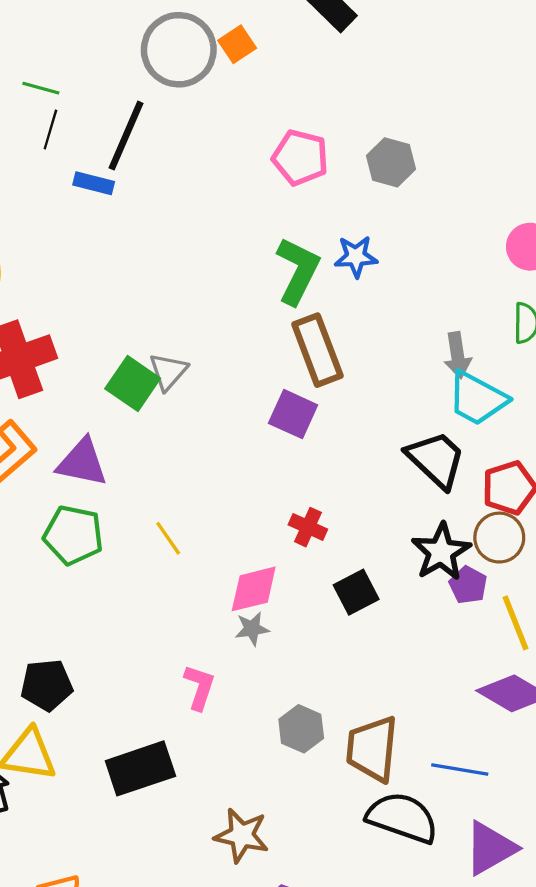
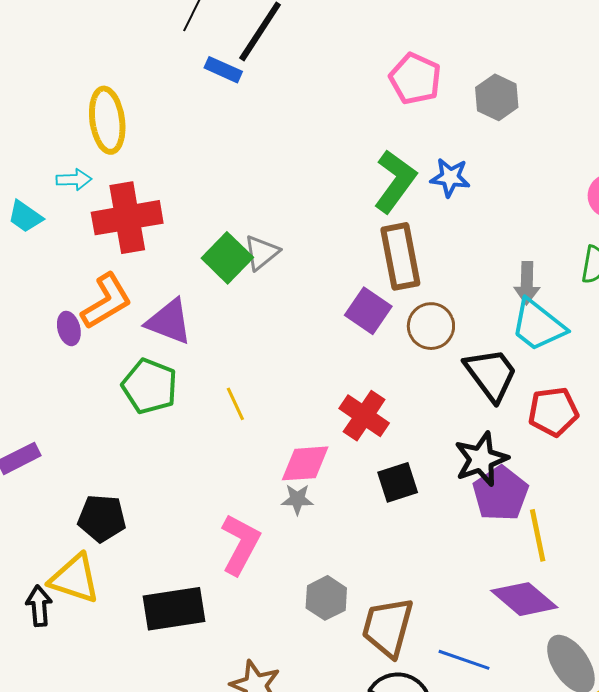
red cross: (308, 527) -> (364, 416), size x1.4
brown circle: (499, 538) -> (431, 326), moved
purple pentagon: (468, 585) -> (500, 494), size x1.6
pink L-shape: (199, 687) -> (240, 544), size x1.4

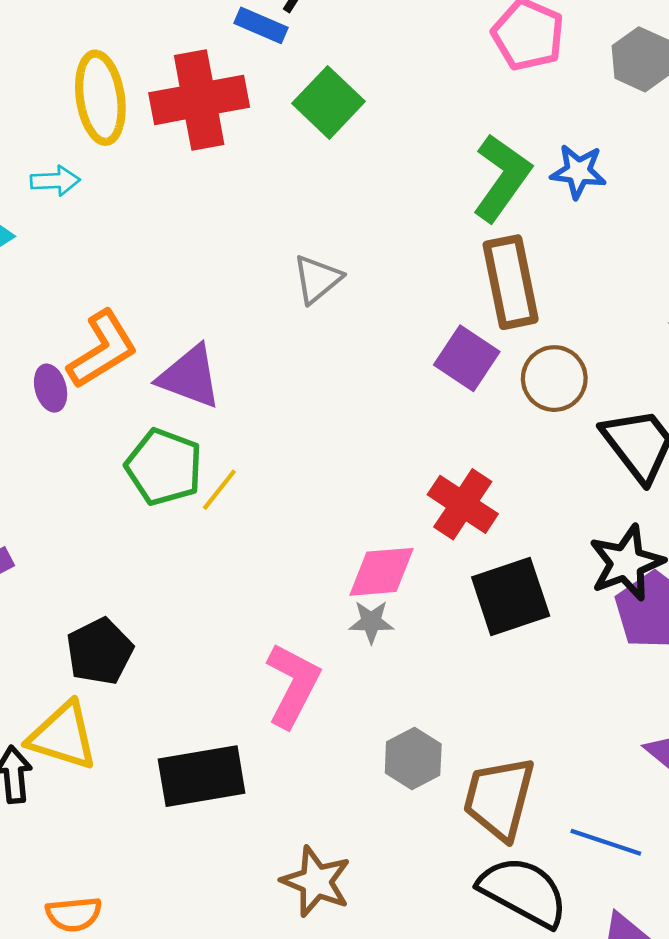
red cross: (127, 218) -> (199, 100), moved
green square: (227, 258) -> (328, 102), moved
yellow line: (235, 404) -> (219, 490), moved, turned 64
black square: (398, 482) -> (511, 597), size x1.4
black pentagon: (102, 518) -> (100, 651), turned -30

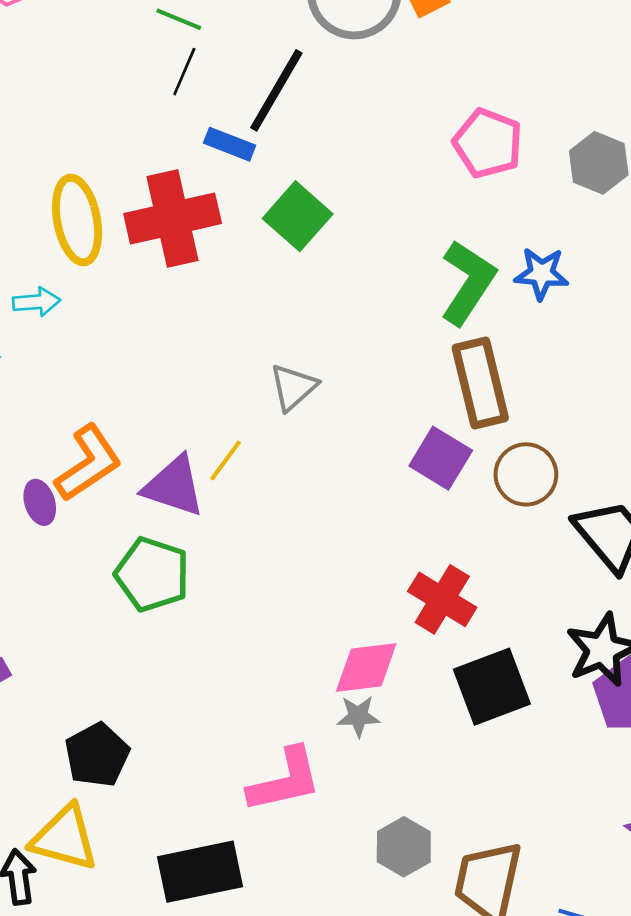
yellow line: (219, 490) -> (225, 460), moved
pink L-shape: (293, 685) -> (285, 780), turned 52

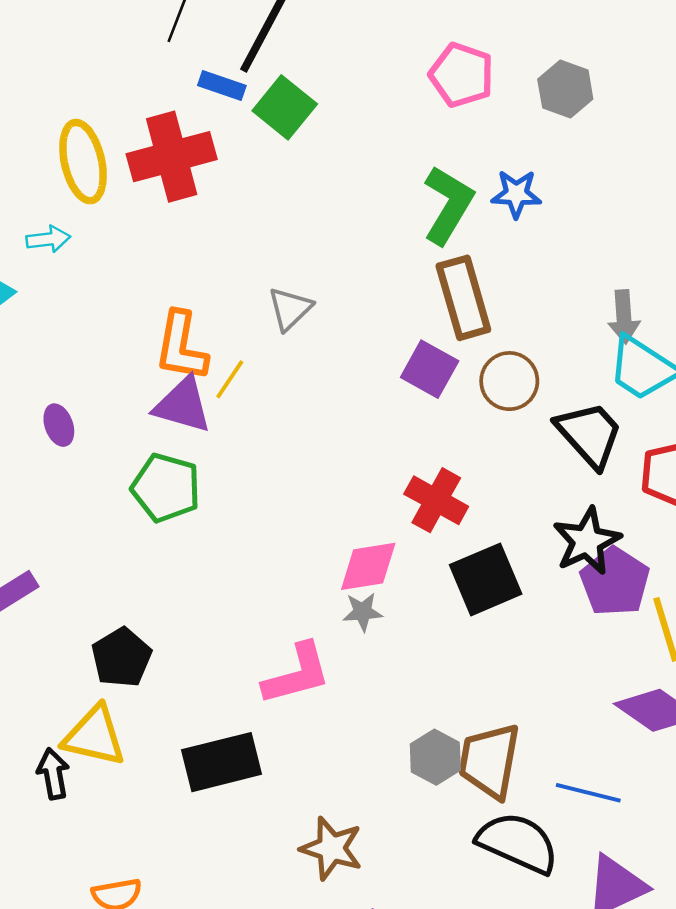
green square: (298, 216) -> (285, 107), moved
orange L-shape: (88, 463) -> (181, 346), moved, turned 136
gray hexagon: (404, 847) -> (435, 757), moved

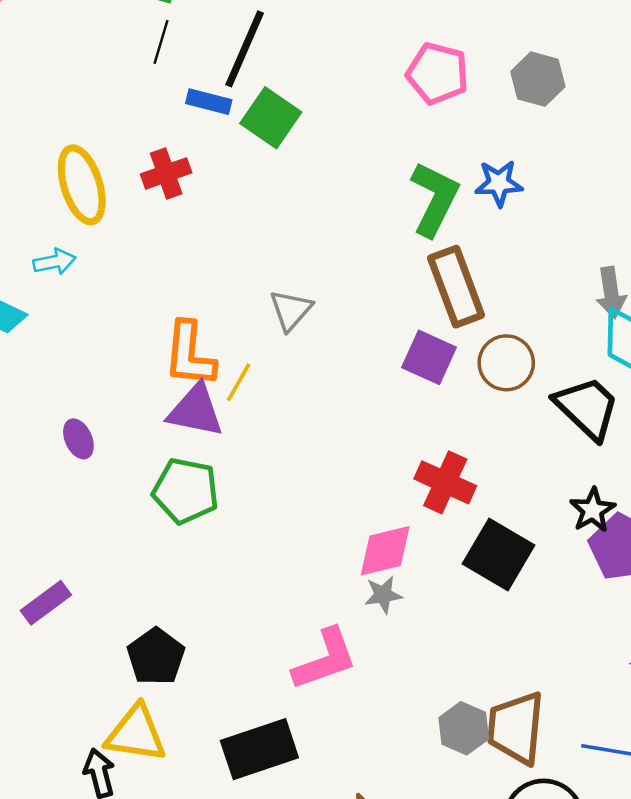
red cross: (172, 157) -> (166, 173), size x0.6
black star: (587, 541) -> (593, 510), size x0.7
black square: (486, 579) -> (498, 554), turned -32

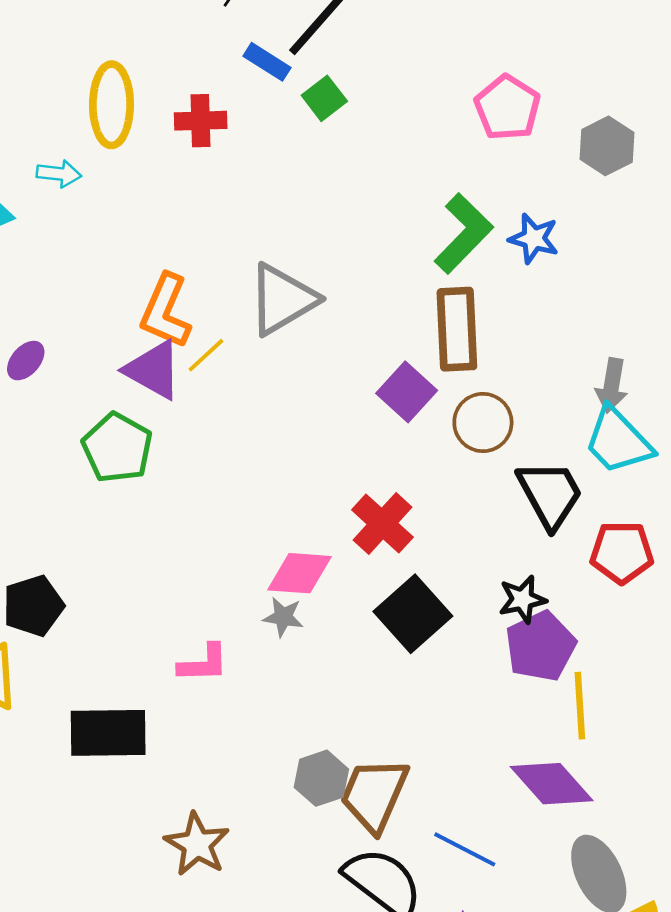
green square: (271, 118) -> (324, 98), size x0.7
gray triangle: (291, 310) -> (282, 299), size x1.6
purple ellipse: (78, 439) -> (26, 361), turned 48
pink L-shape: (325, 659) -> (203, 663), size x0.7

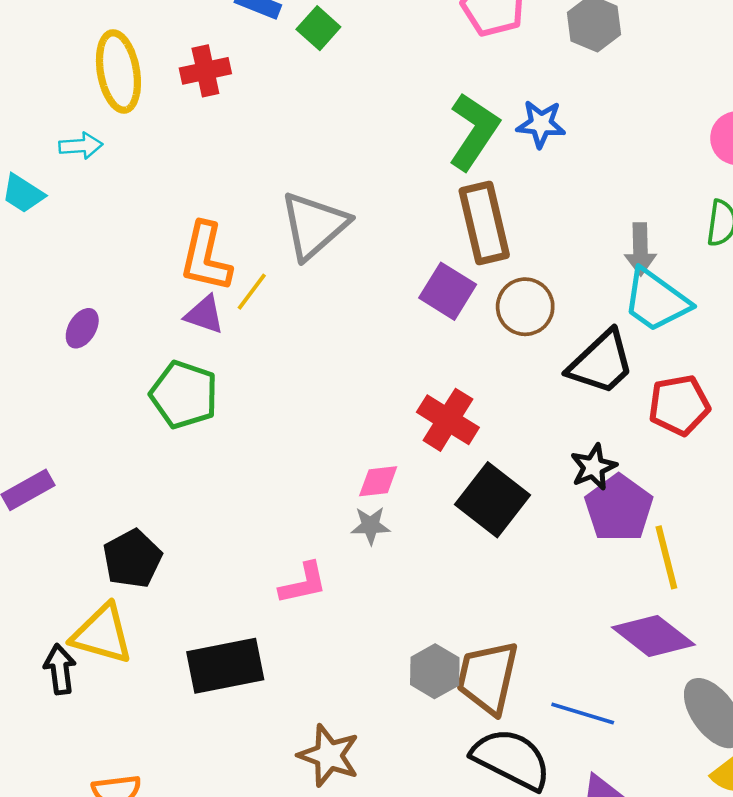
purple triangle: (153, 370) -> (204, 315), size x0.7
black trapezoid: (550, 494) -> (601, 363), turned 86
pink diamond: (299, 573) -> (378, 481), size x0.7

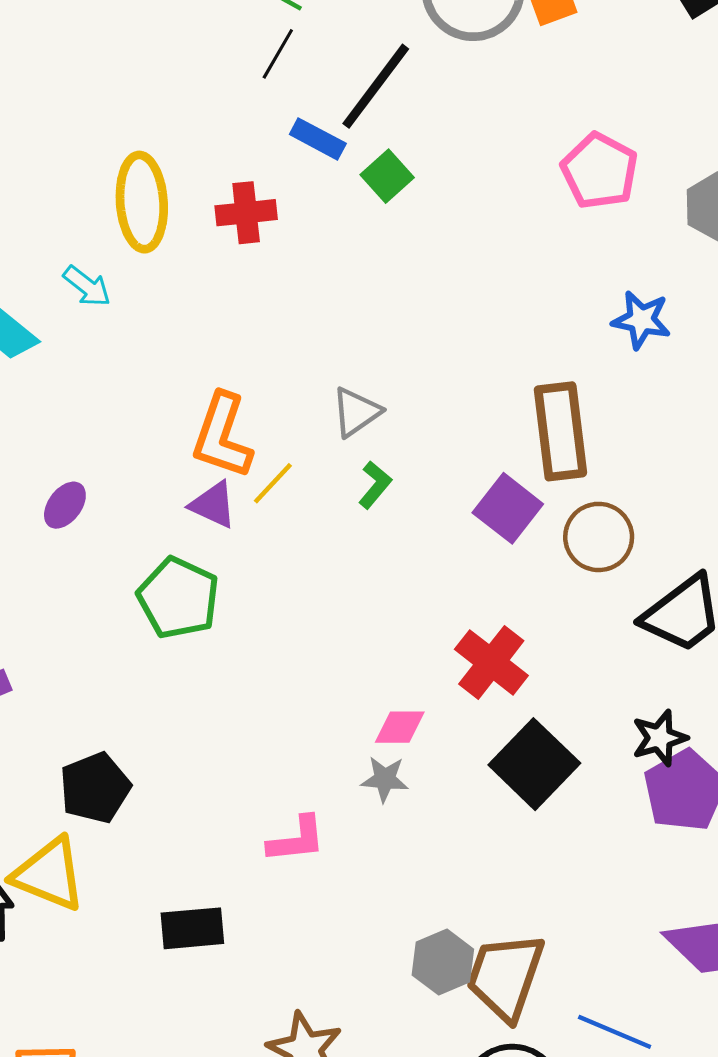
green L-shape: (474, 131) -> (375, 485), moved, size x0.5
cyan arrow: (81, 146) -> (87, 286), turned 36
gray triangle: (314, 225) -> (356, 412), size x0.6
black rectangle: (225, 666) -> (192, 928), size x0.7

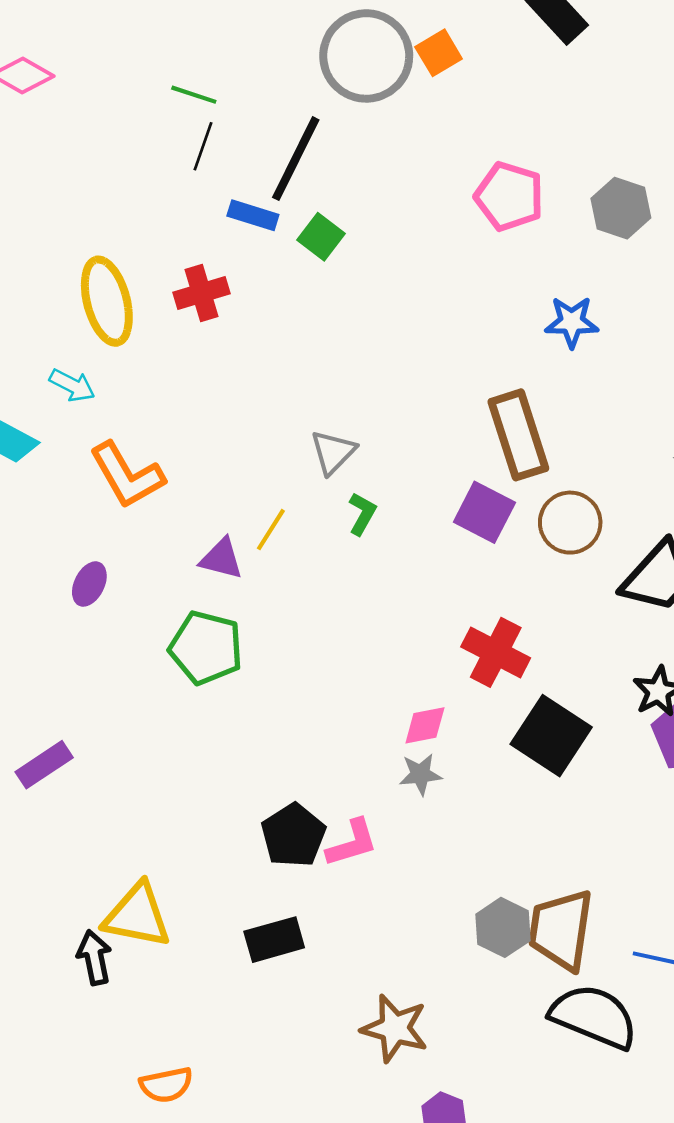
orange L-shape: (222, 436) -> (127, 475), moved, turned -38
black pentagon: (95, 788) -> (293, 835), moved

